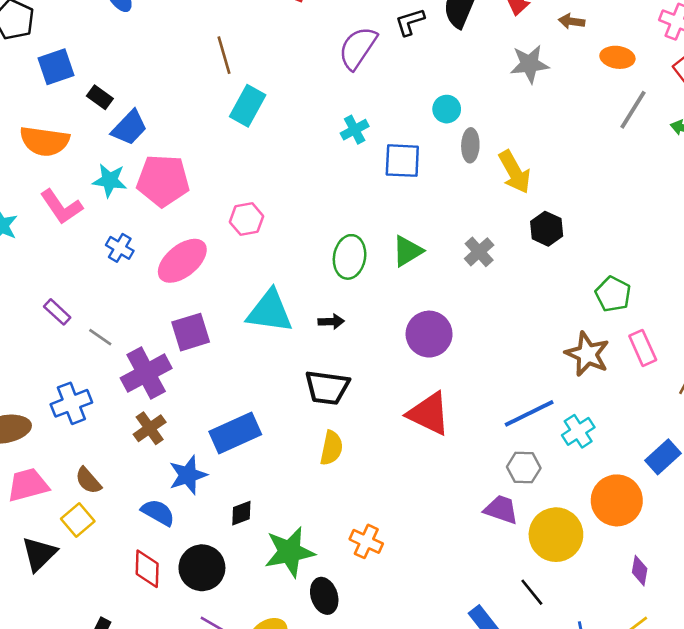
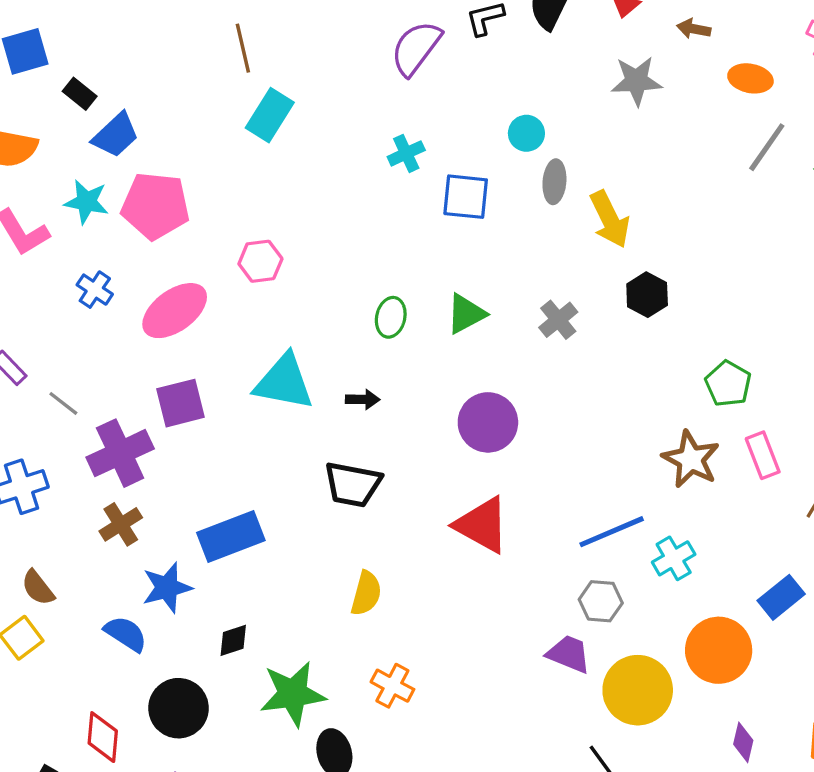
green ellipse: (350, 257) -> (391, 317), size x0.7
yellow semicircle: (331, 448) -> (366, 593), moved
red diamond: (147, 569) -> (103, 737), moved

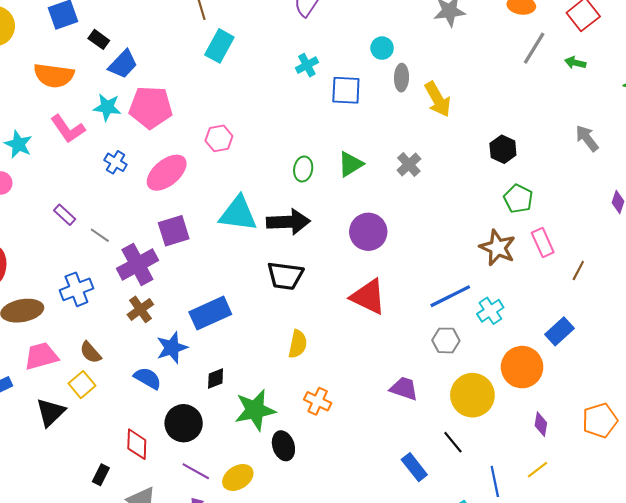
black hexagon: (647, 295) -> (503, 149), moved
black arrow: (363, 399) -> (288, 222), size x2.0
purple trapezoid: (569, 654) -> (404, 388), moved

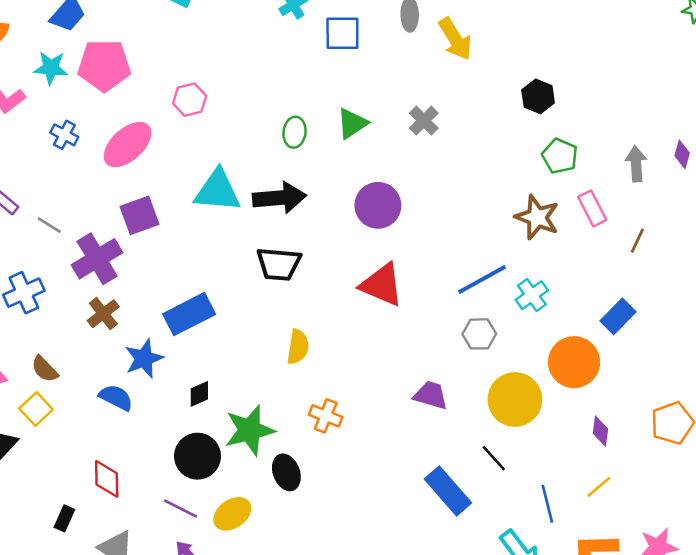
gray arrow: (587, 138) -> (636, 164), moved, turned 36
black circle: (184, 423) -> (198, 456), moved
blue rectangle: (414, 467) -> (448, 491), size x1.4

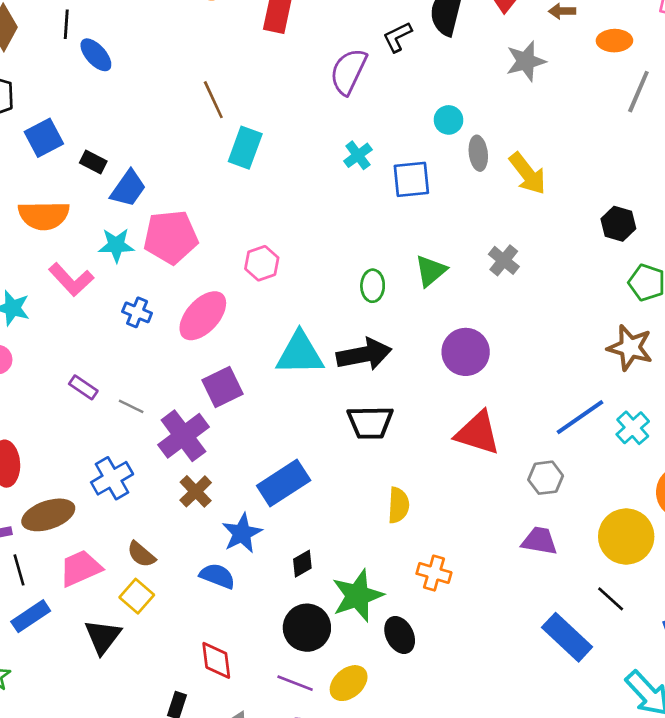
gray hexagon: (479, 334) -> (546, 478), moved

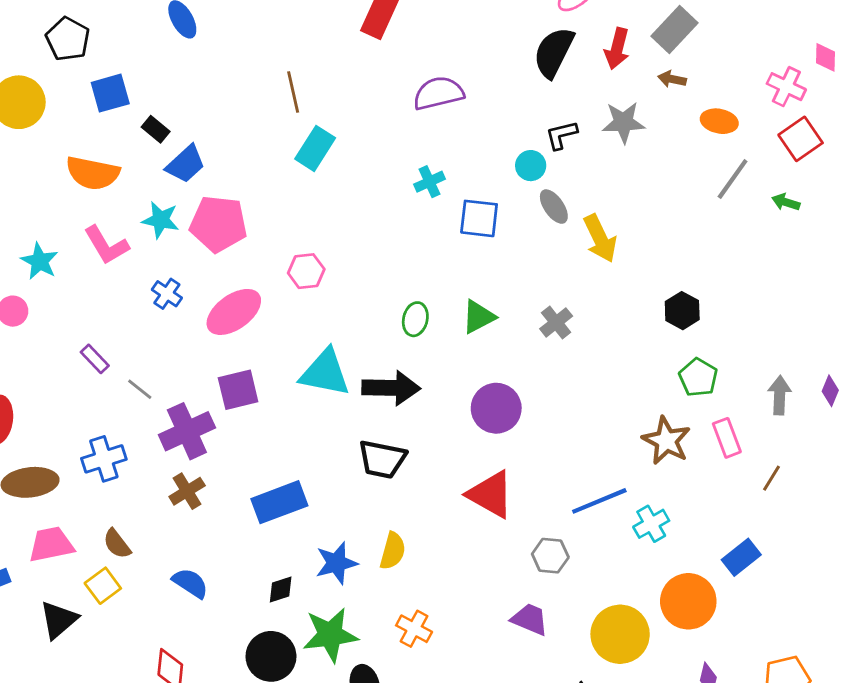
black L-shape: (397, 37) -> (561, 135), moved
purple semicircle: (348, 71) -> (438, 93), turned 39
gray ellipse: (478, 153) -> (554, 207), turned -40
blue star: (242, 533) -> (336, 563), moved

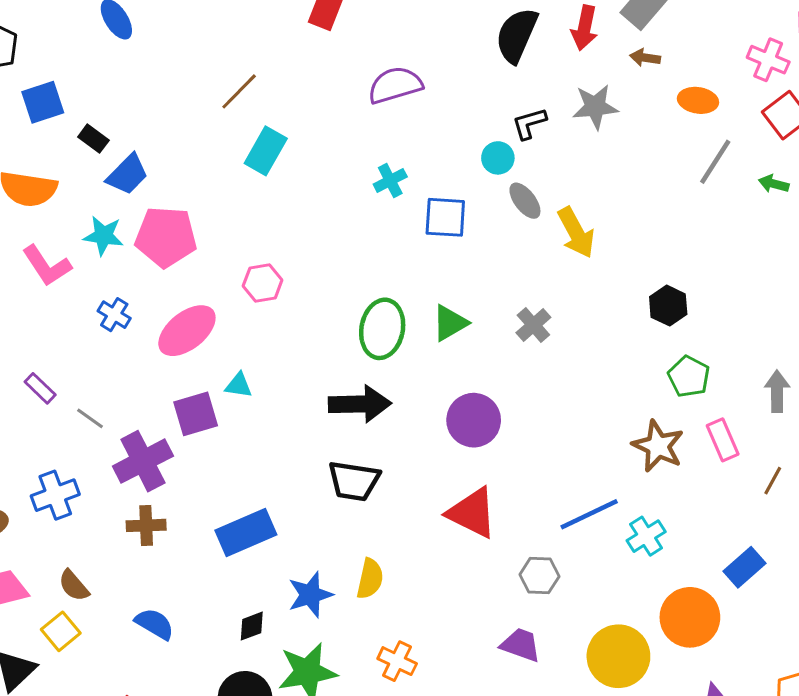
brown line: (293, 92) -> (239, 91), turned 60
green ellipse: (415, 319) -> (382, 329), size x1.6
cyan triangle: (325, 373) -> (239, 385), moved, size x0.5
brown cross: (187, 491) -> (146, 525), turned 32

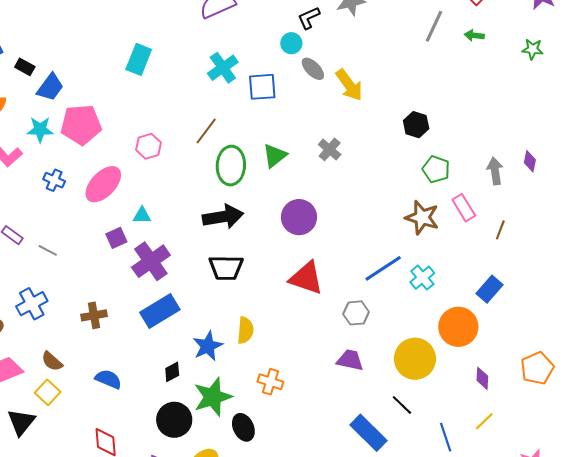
brown line: (239, 91) -> (206, 131), moved
cyan cross: (390, 180) -> (223, 68), size x1.4
purple square: (196, 414) -> (116, 238), size x0.7
purple cross: (143, 461) -> (151, 261), moved

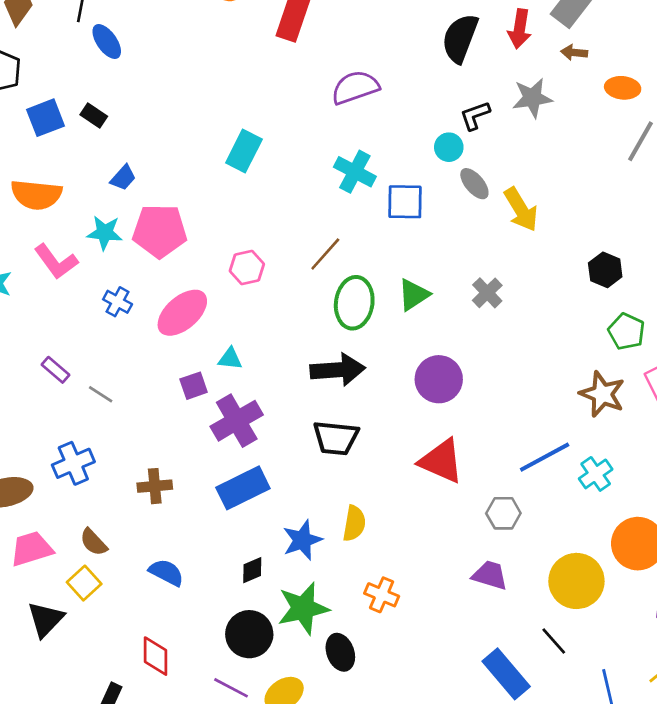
black rectangle: (25, 67) -> (94, 116), moved
cyan cross: (223, 68) -> (355, 172), turned -32
blue trapezoid: (50, 87) -> (123, 178), size x0.7

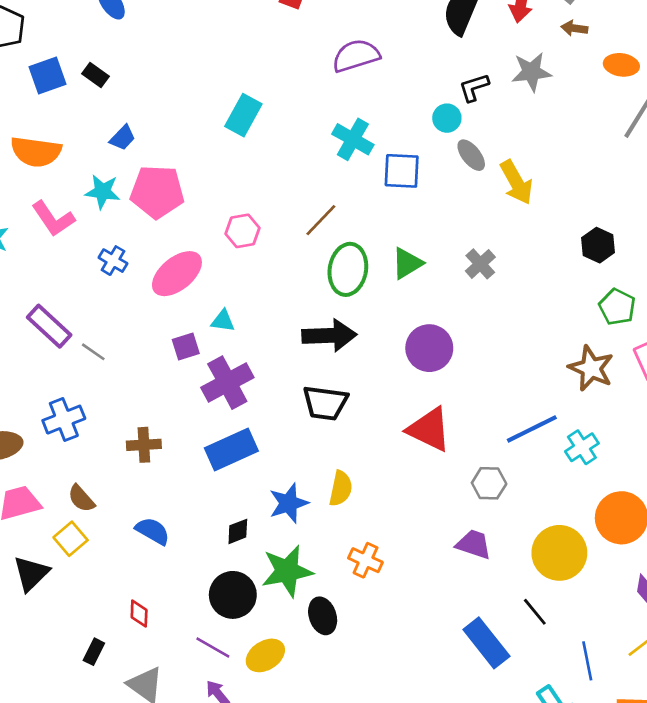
purple rectangle: (55, 370) -> (49, 326), size x1.6
red diamond: (156, 656) -> (139, 614), size x0.7

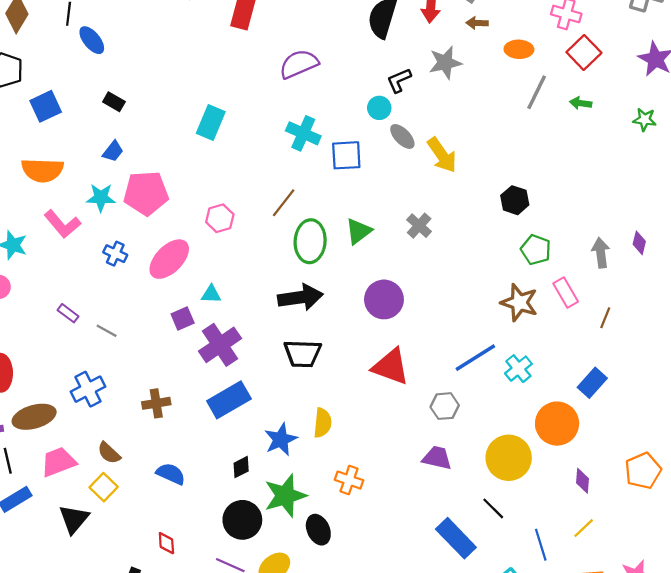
black rectangle: (96, 75) -> (114, 102), moved
purple rectangle: (49, 326) -> (68, 313), size x0.6

